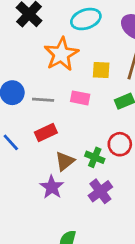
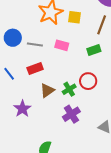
yellow square: (101, 70) -> (75, 17), moved
green cross: (95, 157) -> (69, 89), turned 32
purple star: (52, 187) -> (22, 109), moved

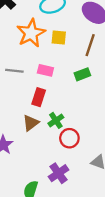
red rectangle: (35, 69) -> (39, 97), moved, turned -49
red circle: (88, 81) -> (69, 138), moved
purple cross: (71, 114) -> (58, 173), moved

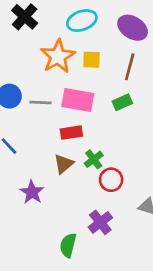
pink rectangle: (45, 70) -> (78, 100), size x1.6
red rectangle: (39, 97) -> (71, 133), turned 66

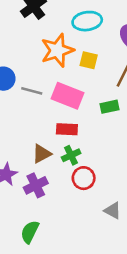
red rectangle: (71, 133) -> (67, 129), moved
purple cross: (100, 222) -> (36, 185), moved

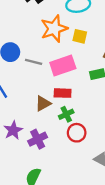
pink rectangle: (68, 96) -> (63, 66), turned -40
brown triangle: (42, 154) -> (43, 103), moved

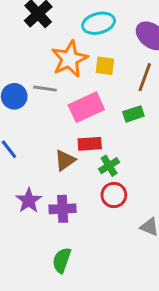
gray line: (34, 62) -> (45, 89), moved
green cross: (66, 114) -> (109, 166), moved
purple cross: (38, 139) -> (63, 209), turned 30

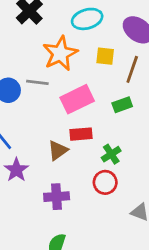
yellow square: (105, 66) -> (105, 56), moved
green cross: (109, 166) -> (111, 154), moved
purple star: (29, 200) -> (16, 170), moved

